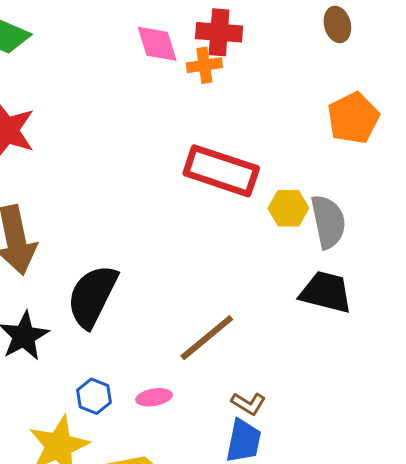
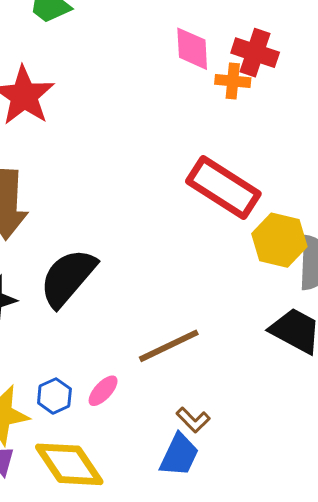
yellow hexagon: (288, 208) -> (279, 240), size x1.4
blue hexagon: (94, 396) -> (54, 396), moved
pink ellipse: (154, 397) -> (103, 391), turned -52

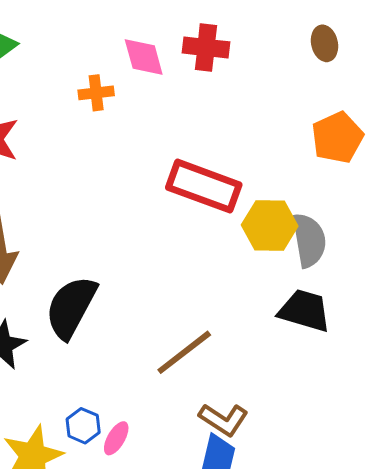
orange cross: (233, 81) -> (96, 93), moved
pink ellipse: (103, 391) -> (116, 438), moved
brown L-shape: (193, 420) -> (224, 420), size x1.4

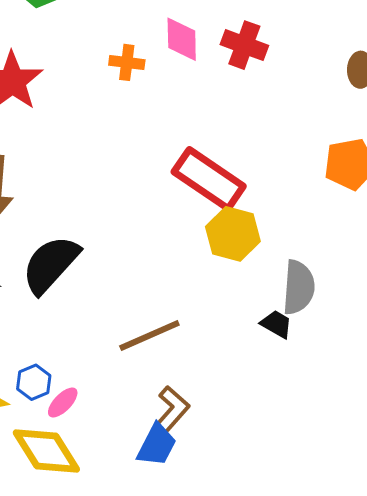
yellow hexagon: (270, 225) -> (233, 234), moved
gray semicircle: (309, 240) -> (299, 287), moved
black trapezoid: (305, 311) -> (276, 324), size x0.6
brown L-shape: (224, 420) -> (172, 410), turned -96

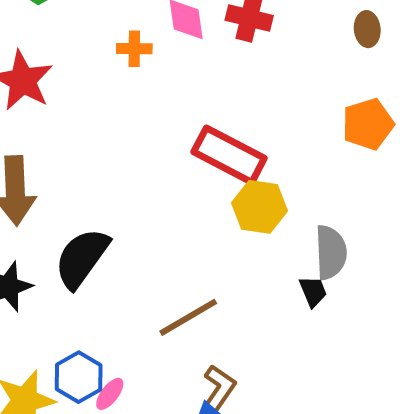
black trapezoid: (276, 324) -> (313, 291), turned 44
blue hexagon: (34, 382) -> (79, 377), size x1.4

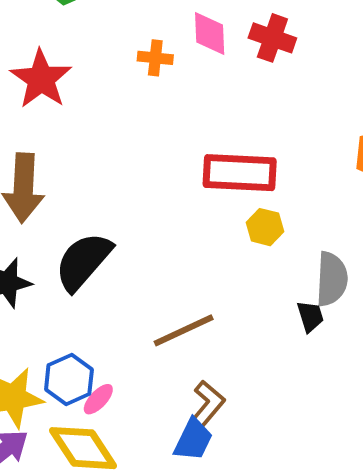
red rectangle: (229, 155) -> (240, 173), turned -30
yellow hexagon: (259, 207) -> (265, 227), size x0.7

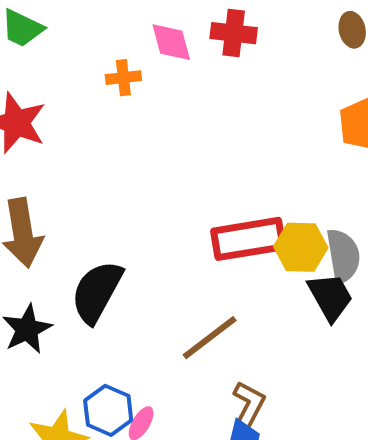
red rectangle: (240, 173) -> (248, 239), moved
yellow hexagon: (265, 227) -> (301, 247), moved, size x1.4
black trapezoid: (310, 316) -> (330, 297), size x1.6

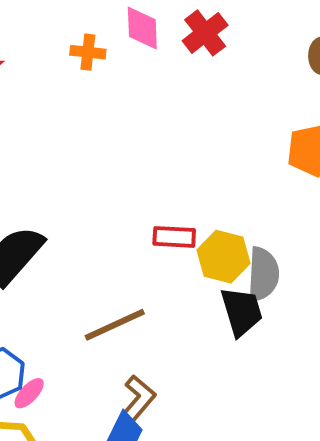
red cross: (234, 33) -> (205, 33), turned 33
red rectangle: (248, 239) -> (174, 237), size x0.6

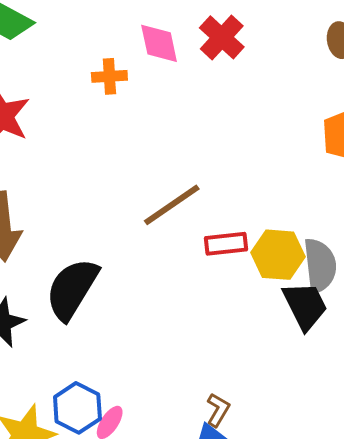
brown line: (115, 325) -> (172, 205), moved
brown L-shape: (138, 399) -> (218, 410), size x0.7

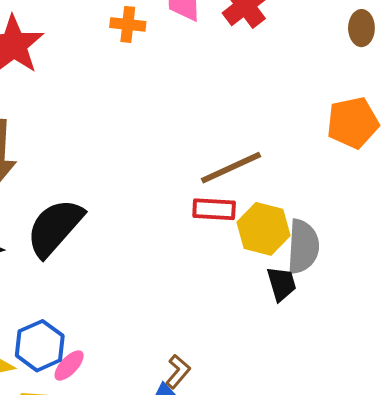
brown line: (172, 205) -> (231, 168), moved
black trapezoid: (305, 306) -> (282, 284), size x0.7

